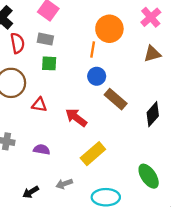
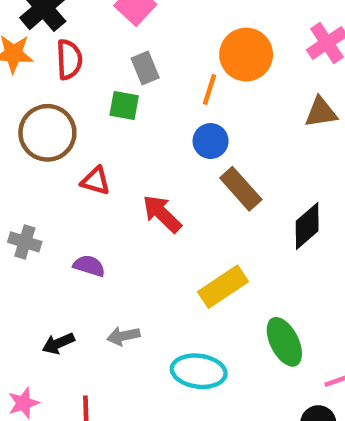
gray rectangle: (45, 39) -> (145, 68), moved, turned 49
yellow rectangle: (93, 154) -> (223, 287), moved

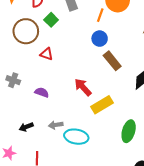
green square: (124, 105) -> (51, 20), moved, turned 32
red arrow: (162, 214) -> (83, 87), moved
green ellipse: (284, 342) -> (129, 131), turned 40
cyan ellipse: (199, 371) -> (76, 137), moved

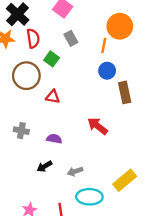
brown rectangle: (112, 61) -> (125, 92), turned 36
yellow rectangle: (102, 105) -> (125, 180), moved
black arrow: (26, 127) -> (44, 166), moved
cyan ellipse: (76, 137) -> (89, 197), moved

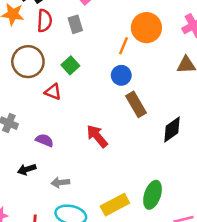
gray rectangle: (71, 38) -> (75, 24), moved
green square: (52, 59) -> (70, 65), moved
brown rectangle: (125, 92) -> (136, 104), turned -30

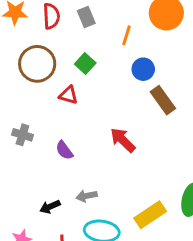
orange line: (123, 46) -> (127, 35), moved
purple semicircle: (45, 140) -> (64, 150), turned -144
black arrow: (27, 169) -> (50, 207), moved

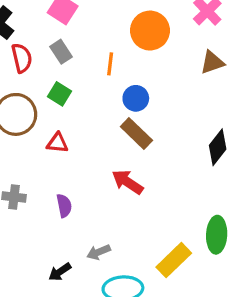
green square: (85, 63) -> (59, 94), moved
brown rectangle: (163, 100) -> (136, 133), moved
purple semicircle: (64, 150) -> (64, 206), turned -144

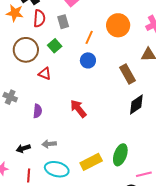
blue circle: (136, 98) -> (88, 60), moved
brown rectangle: (136, 133) -> (127, 74), moved

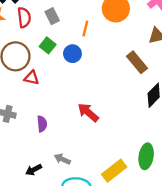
blue circle: (88, 60) -> (72, 54), moved
red triangle: (45, 74) -> (32, 78), moved
gray arrow: (49, 144) -> (62, 159), turned 40

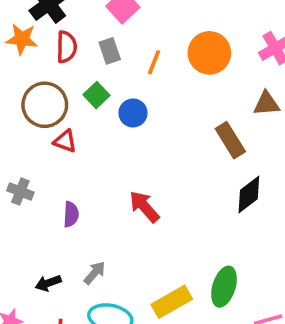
orange line: (85, 29) -> (154, 62), moved
gray arrow: (62, 159) -> (95, 273), turned 98

